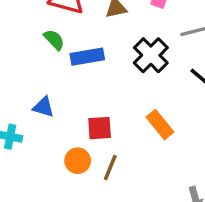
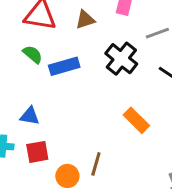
red square: (100, 128) -> (37, 152), moved
orange circle: (78, 161) -> (67, 176), moved

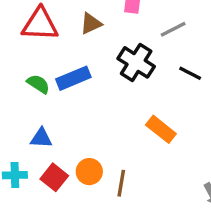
green semicircle: (33, 54) -> (38, 84), moved
red square: (37, 152) -> (54, 177), turned -35
orange circle: (67, 176) -> (89, 172), moved

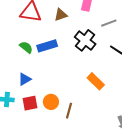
blue triangle: (41, 138) -> (25, 79), turned -40
red square: (54, 177) -> (30, 103), turned 35

